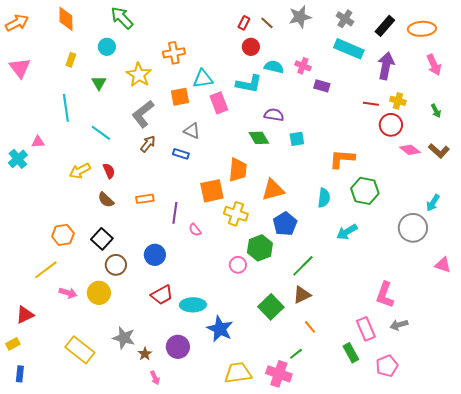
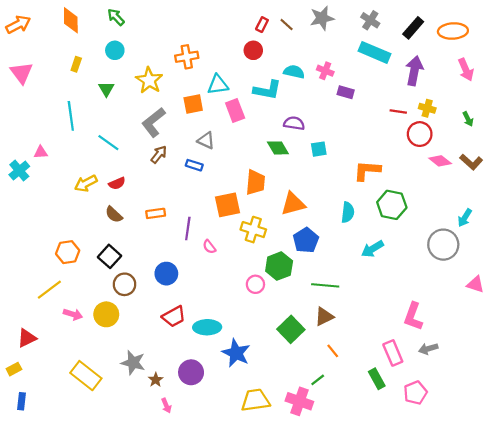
green arrow: (122, 18) -> (116, 17), moved, size x0.7
red circle: (251, 47) -> (253, 50), moved
red semicircle: (109, 171) -> (117, 183), turned 91
green line: (303, 266) -> (325, 285), turned 50

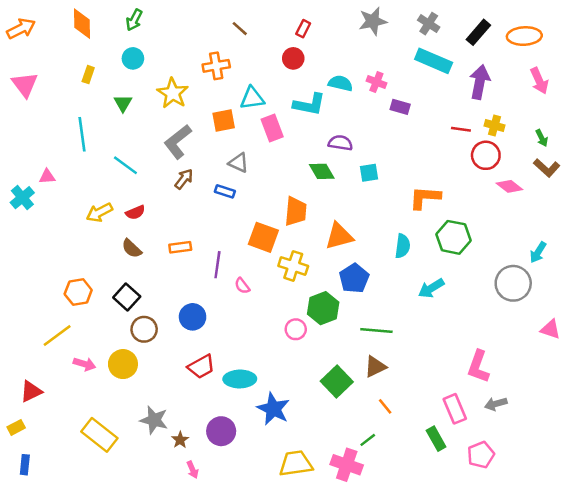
green arrow: (116, 17) -> (134, 20), turned -108
brown line: (287, 25) -> (240, 29), moved
brown L-shape: (471, 162) -> (547, 168), moved
orange square: (228, 205) -> (263, 237), turned 32

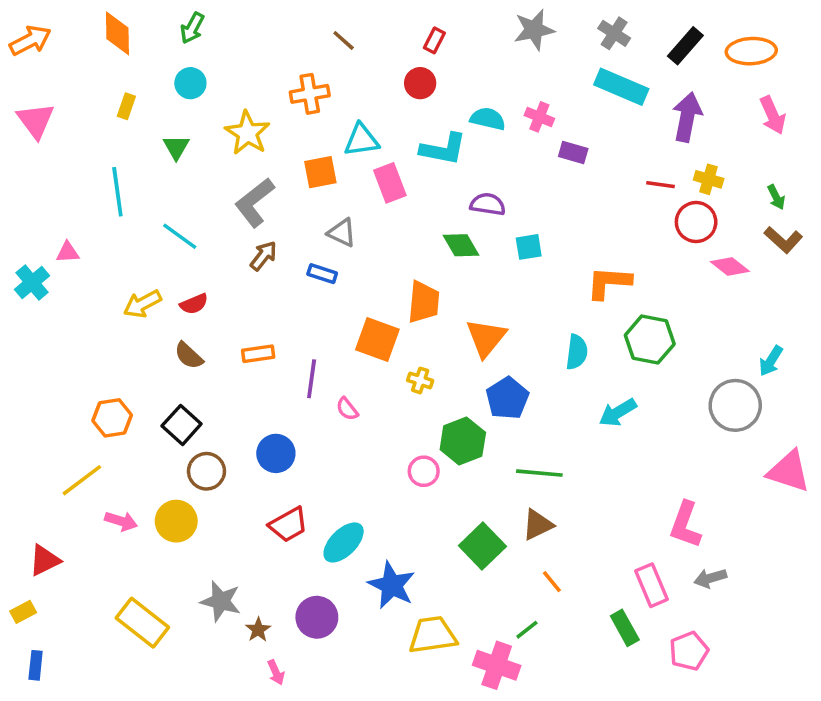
orange triangle: (339, 236) -> (486, 338), turned -36
yellow cross: (293, 266) -> (420, 380), size x0.6
pink triangle: (550, 329) -> (789, 471), size x1.5
cyan ellipse: (240, 379) -> (344, 542), turned -44
yellow trapezoid: (296, 463) -> (433, 635), moved

